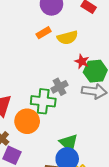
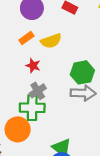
red star: (82, 61) -> (33, 66), moved
gray cross: (60, 87) -> (38, 91), moved

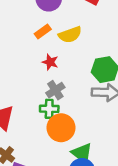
green cross: (32, 108) -> (49, 109), size x0.7
orange circle: (18, 129) -> (61, 128), moved

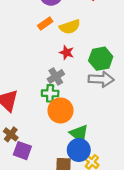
red star: (50, 62) -> (67, 52), moved

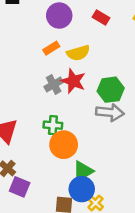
red star: (67, 52) -> (73, 81), size x1.5
gray cross: (56, 76) -> (54, 84), moved
green triangle: (79, 134) -> (83, 171), turned 48

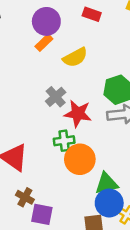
orange rectangle: (51, 48) -> (44, 43), moved
red star: (73, 81) -> (78, 114), moved
green triangle: (83, 171) -> (106, 184), turned 30

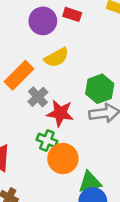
purple circle: (46, 21) -> (43, 21), moved
orange rectangle: (44, 43) -> (19, 75), moved, size x1.6
green cross: (64, 141) -> (47, 140), turned 30

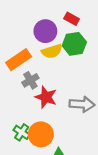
purple circle: (43, 21) -> (45, 31), moved
green hexagon: (100, 89) -> (74, 44), moved
green cross: (47, 140) -> (22, 132), moved

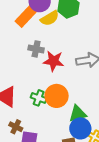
orange rectangle: (19, 60) -> (26, 16), moved
gray cross: (30, 80) -> (36, 49), turned -35

